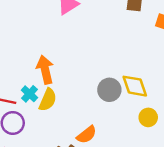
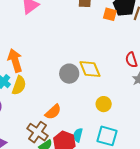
yellow circle: (148, 117) -> (104, 104), moved

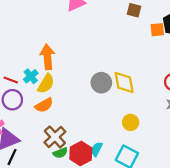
orange square: (110, 14) -> (157, 30), turned -32
orange semicircle: (53, 112) -> (44, 105), moved

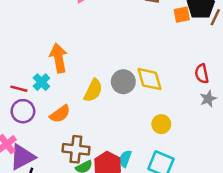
yellow semicircle: (46, 84) -> (93, 90), moved
brown cross: (55, 137) -> (76, 149), turned -35

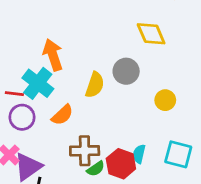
yellow diamond: (149, 79) -> (151, 34), moved
cyan cross: (41, 82) -> (38, 83), size x1.6
yellow circle: (161, 124) -> (165, 100), moved

